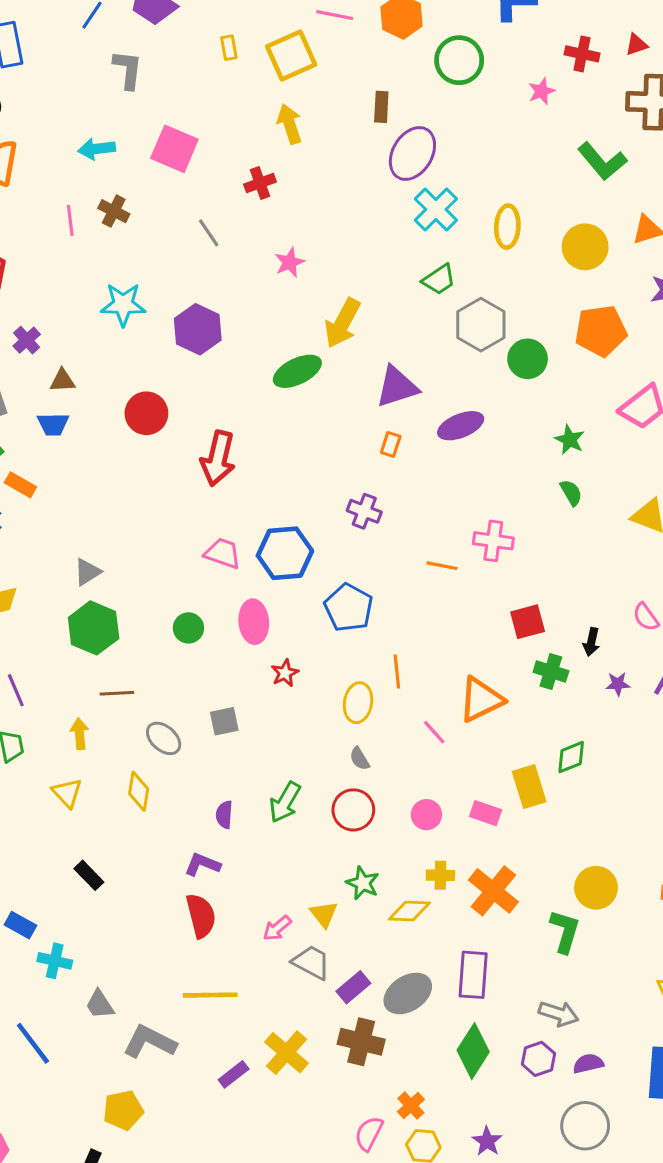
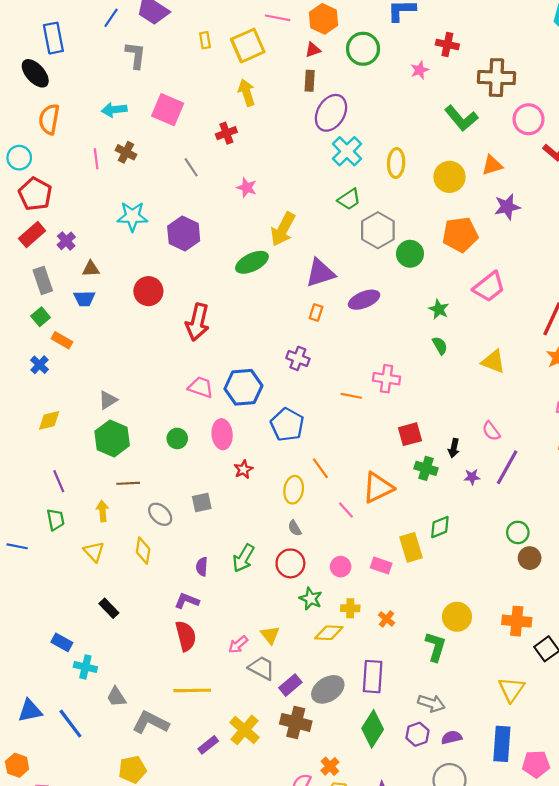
red triangle: (636, 45) -> (313, 50), moved
pink star: (290, 262) -> (247, 188), turned -30
orange line: (397, 672) -> (320, 468), turned -30
green star: (363, 883) -> (311, 599), moved
orange cross: (493, 891) -> (387, 619), size x0.5

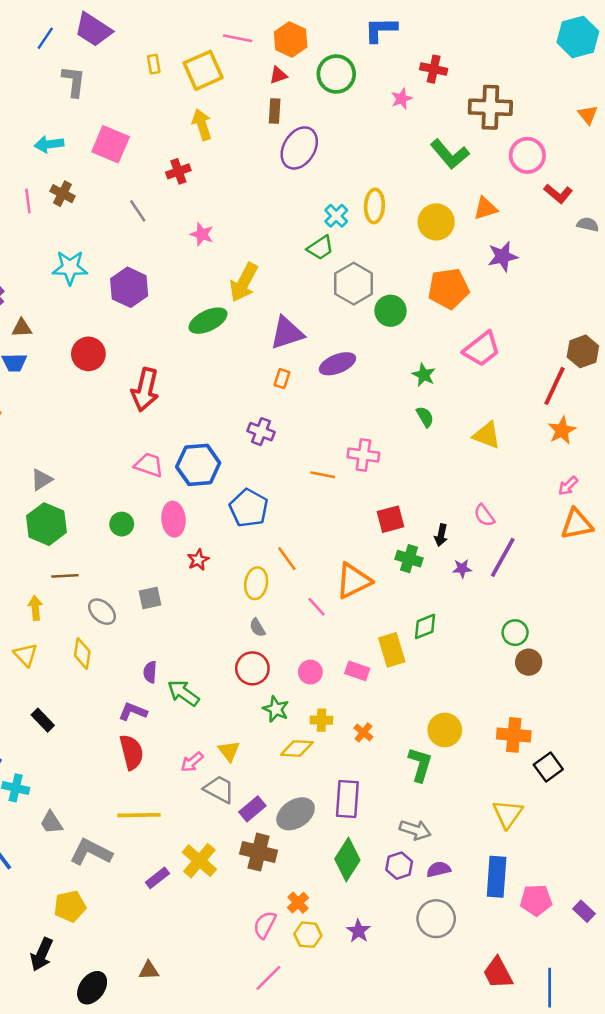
cyan cross: (347, 151) -> (336, 216), moved, size x0.7
green arrow: (243, 558) -> (183, 693), moved, turned 96

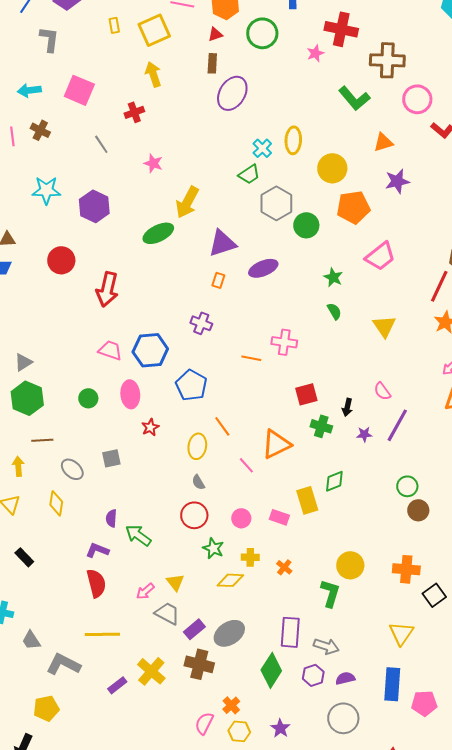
red cross: (434, 69) -> (341, 29), size x1.5
yellow circle: (436, 222) -> (332, 168), moved
yellow triangle: (487, 435) -> (384, 326), turned 35
purple rectangle: (347, 799) -> (290, 632), moved

